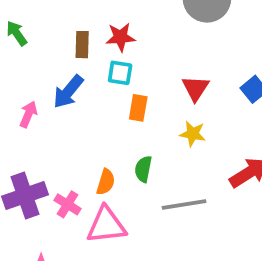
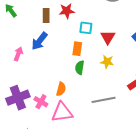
cyan square: (120, 73) -> (86, 28), moved
green semicircle: (143, 169) -> (80, 68), moved

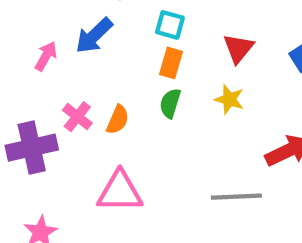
cyan square: (86, 28) -> (170, 25), moved
orange semicircle: (61, 89) -> (118, 120), moved
gray line: (104, 100) -> (236, 197), moved
pink cross: (41, 102) -> (77, 117), moved

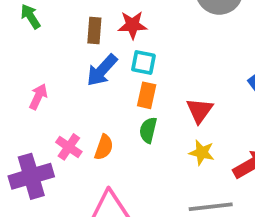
blue arrow: (94, 36) -> (102, 70), moved
red triangle: (238, 48) -> (200, 110), moved
yellow star: (229, 99) -> (202, 153), moved

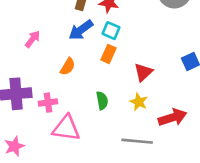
green semicircle: (148, 130) -> (102, 101), moved, turned 144
pink cross: (69, 147) -> (48, 103), moved, turned 36
orange semicircle: (104, 147) -> (68, 67), moved

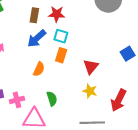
orange semicircle: (68, 67) -> (39, 69), moved
green semicircle: (102, 101) -> (52, 99), moved
red arrow: (173, 117) -> (118, 100), turned 140

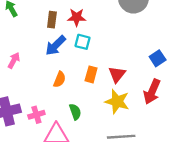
orange rectangle: (61, 55) -> (91, 74), moved
yellow star: (90, 91) -> (117, 101), size x1.5
red arrow: (118, 100) -> (152, 92), moved

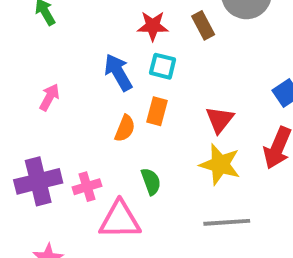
brown rectangle: (52, 20) -> (203, 25), moved, turned -35
blue arrow: (56, 45) -> (118, 72), turned 105
orange rectangle: (91, 74) -> (157, 111), moved

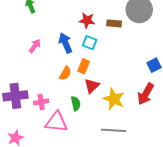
brown rectangle: (203, 25) -> (114, 23), turned -64
pink arrow: (49, 97) -> (35, 46), moved
red triangle: (220, 120) -> (92, 86), moved

